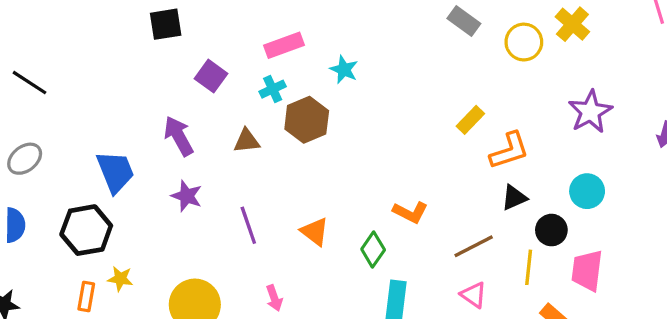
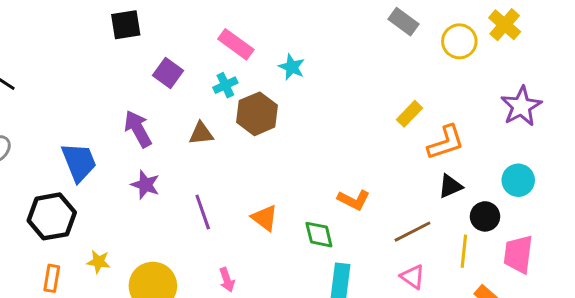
pink rectangle: (284, 45) -> (236, 44), turned 56
green diamond: (373, 249) -> (319, 235), turned -48
yellow star: (120, 279) -> (99, 262), moved

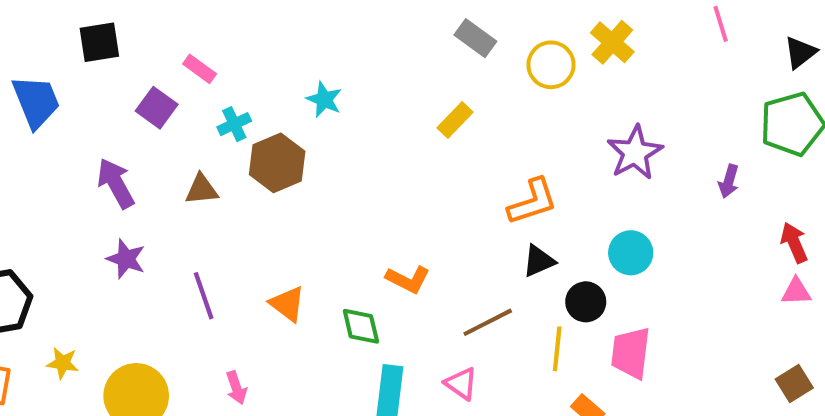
pink rectangle: (236, 44) -> (200, 69), moved, size x0.7
yellow rectangle: (410, 114) -> (455, 120), moved
blue trapezoid: (79, 162) -> (36, 102), moved
pink triangle: (413, 277) -> (461, 384), moved

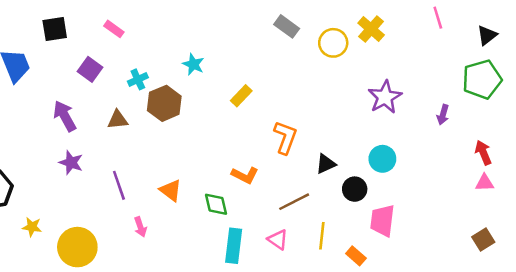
pink rectangle: (200, 69) -> (114, 29), moved
yellow rectangle: (455, 120) -> (241, 96), moved
orange L-shape: (533, 202) -> (285, 137), moved, turned -52
yellow line: (557, 349) -> (322, 236), moved
pink arrow: (236, 388) -> (140, 227), moved

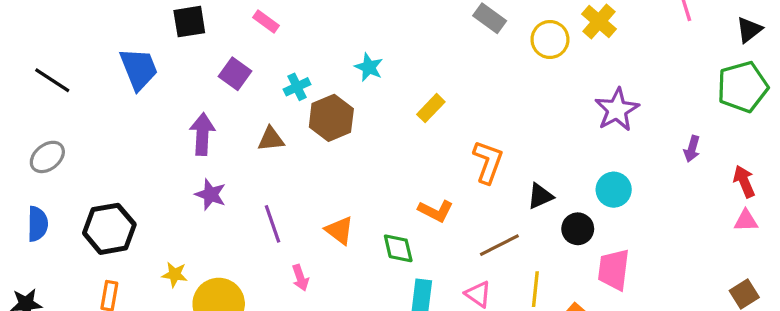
purple arrow: (443, 115) -> (692, 149), moved
purple arrow: (65, 116) -> (202, 134), turned 32
yellow star: (32, 227) -> (175, 274), moved

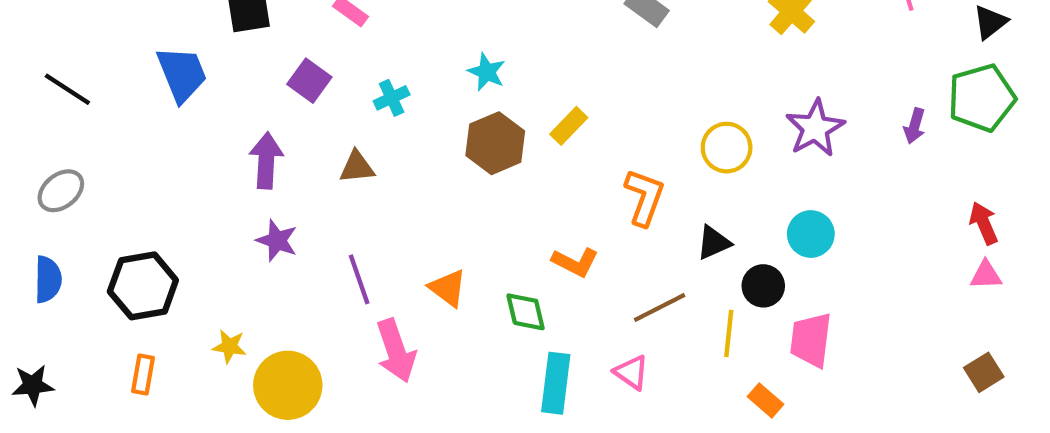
yellow circle: (550, 39) -> (727, 148), moved
brown hexagon: (331, 118) -> (495, 143), moved
purple arrow: (692, 149) -> (915, 126), moved
pink arrow: (300, 278) -> (396, 351), size x1.8
yellow line: (535, 289) -> (729, 333), moved

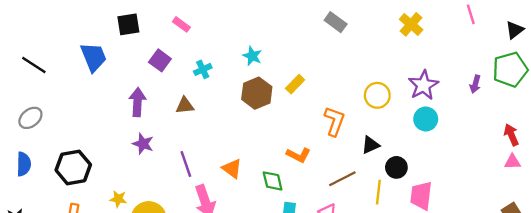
cyan circle: (811, 234) -> (426, 119), moved

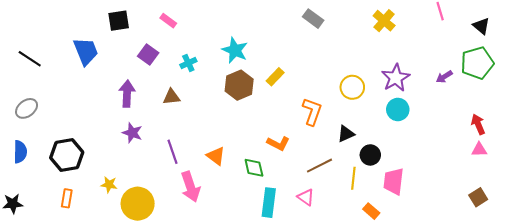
black triangle: (515, 30) -> (481, 26), turned -42
cyan star: (252, 56) -> (235, 50), size x1.4
purple arrow: (475, 84) -> (444, 77), turned 42

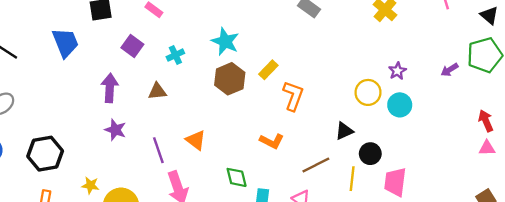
purple star: (396, 78) -> (397, 71), size x0.6
yellow circle: (352, 87) -> (368, 92), moved
orange L-shape: (312, 112) -> (293, 96), moved
orange triangle: (216, 156) -> (196, 140), moved
green diamond: (254, 168) -> (237, 177), moved

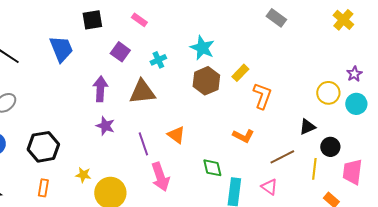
brown triangle: (157, 91) -> (142, 92), size x1.6

